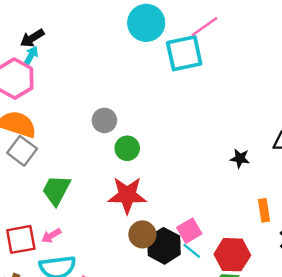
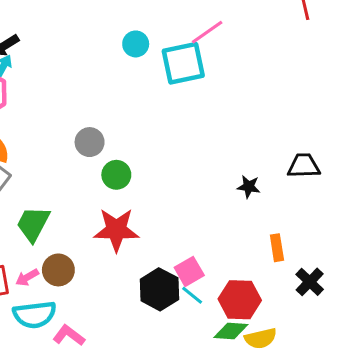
cyan circle: (146, 23) -> (136, 44), moved, size x0.6
brown circle: (142, 234) -> (58, 270), moved

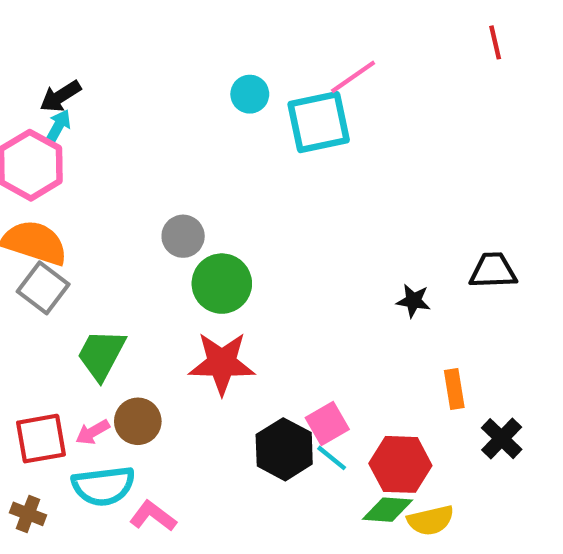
green circle: (116, 175) -> (222, 284), size x1.4

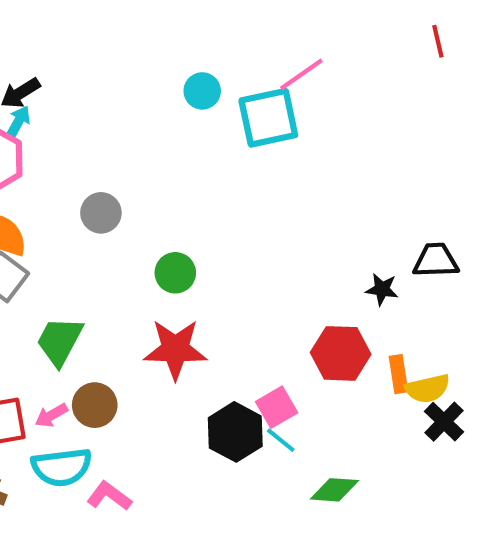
gray circle: (183, 236) -> (101, 213), moved
green circle: (222, 284) -> (175, 273), size x0.7
black star: (413, 301) -> (382, 289), moved
red hexagon: (400, 464) -> (341, 353), moved
yellow semicircle: (431, 520) -> (427, 389), moved

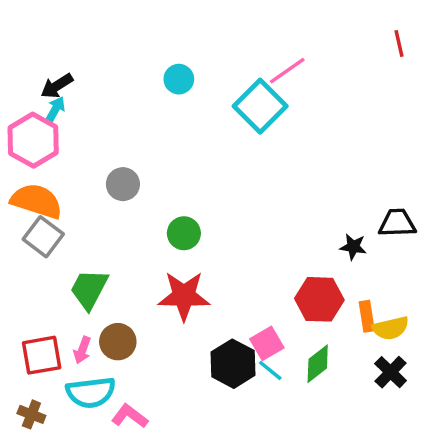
cyan circle: (202, 91) -> (179, 79), moved
cyan square: (268, 118) -> (260, 106), turned -33
pink arrow: (51, 415) -> (82, 350), turned -40
black cross: (444, 422) -> (391, 372), moved
green diamond: (334, 490) -> (318, 364), moved, turned -42

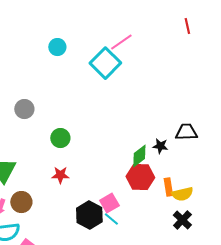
red star: (184, 296) -> (60, 175), size x0.6
green diamond: (318, 364) -> (139, 156), moved

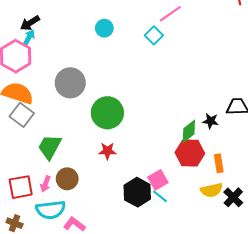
cyan circle: (57, 47) -> (104, 28), moved
cyan square: (105, 63) -> (154, 35), size x0.6
gray circle: (24, 109) -> (70, 83), size x1.5
green circle: (60, 138) -> (107, 113), size x1.6
yellow semicircle: (182, 194) -> (212, 190), moved

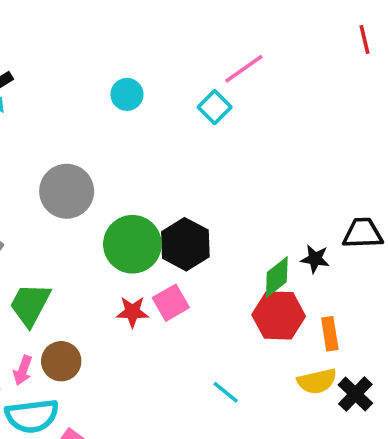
pink square: (158, 180) -> (171, 303), moved
black hexagon: (137, 192) -> (185, 244), moved

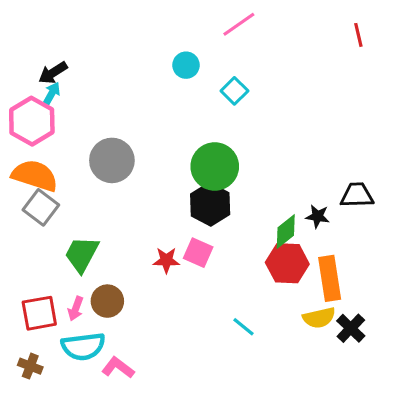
pink line: (244, 69) -> (239, 24), moved
cyan circle: (127, 94) -> (186, 65), moved
green circle: (132, 244) -> (215, 166), moved
pink square: (171, 303) -> (198, 253), turned -36
orange rectangle: (330, 334) -> (330, 278), size x1.6

